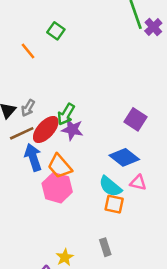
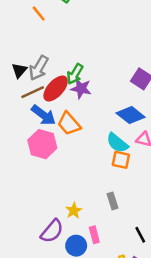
gray arrow: (28, 108) -> (39, 68), size x1.5
blue arrow: (33, 157) -> (44, 115), turned 145
pink hexagon: (57, 188) -> (42, 144), moved

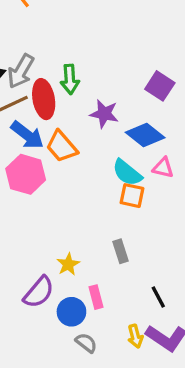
green arrow: (75, 74) -> (70, 79), turned -35
red ellipse: (56, 89) -> (44, 99), turned -52
purple star: (81, 89) -> (104, 114), moved

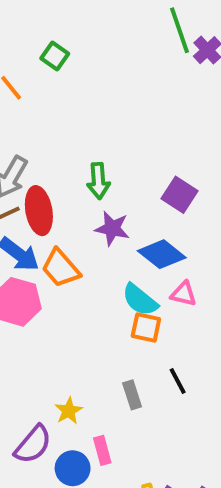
green arrow: (70, 79) -> (98, 181), moved
black line: (158, 297) -> (178, 381), moved

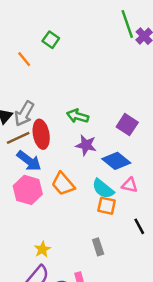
green arrow: (98, 181) -> (78, 116), turned 110
orange trapezoid: (61, 268) -> (63, 184), moved
black line: (178, 381) -> (139, 226), moved
yellow star: (69, 411) -> (42, 249), moved

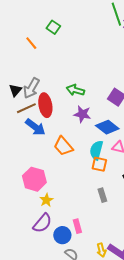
cyan semicircle: (103, 189) -> (96, 150), turned 66
pink hexagon: (28, 190) -> (34, 179), moved
gray rectangle: (98, 247) -> (102, 195), moved

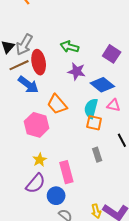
pink hexagon: (34, 179) -> (37, 125), moved
pink rectangle: (77, 226) -> (66, 172), moved, size x1.5

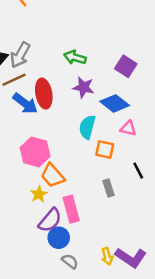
red ellipse: (39, 62) -> (44, 94), moved
orange trapezoid: (57, 104) -> (52, 176), moved
cyan semicircle: (91, 108) -> (87, 127), moved
purple semicircle: (36, 183) -> (50, 220), moved

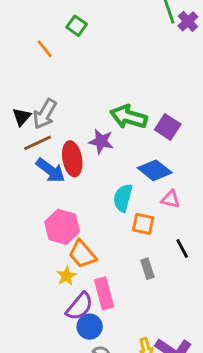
green arrow: (75, 57) -> (129, 117), moved, size x1.4
purple star: (84, 87) -> (101, 141), moved

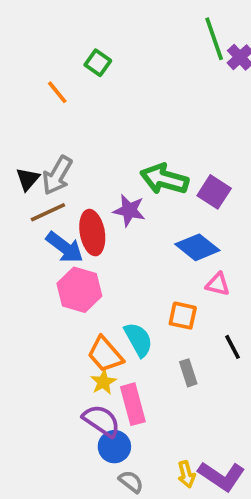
cyan semicircle: (123, 198) -> (138, 340), moved, turned 136
pink hexagon: (62, 227) -> (79, 290), moved
yellow star: (66, 276) -> (103, 382), moved
purple semicircle: (79, 306) -> (101, 421), turned -96

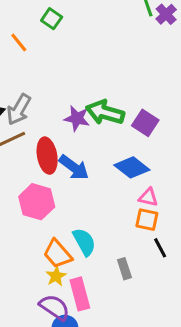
purple star: (129, 210) -> (77, 118), moved
blue arrow: (65, 247) -> (74, 167), moved
orange square: (183, 316) -> (147, 220), moved

